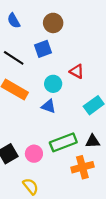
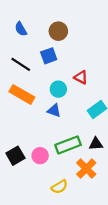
orange cross: (82, 167) -> (86, 169), turned -30
yellow semicircle: (31, 186) -> (59, 187), moved, turned 98

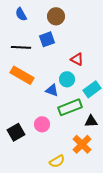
black line: (21, 64) -> (21, 47), turned -30
cyan circle: (58, 89) -> (67, 79), moved
green rectangle: (68, 145) -> (70, 107), moved
pink circle: (40, 156) -> (42, 124), moved

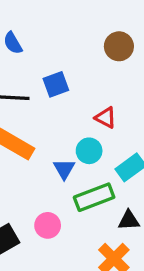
brown circle: (56, 16) -> (119, 46), moved
blue triangle: (52, 90) -> (64, 169), turned 40

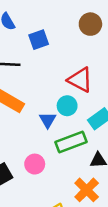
blue square: (56, 84) -> (39, 40), moved
red triangle: (106, 118) -> (80, 80), size x1.5

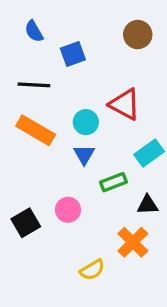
cyan circle: (67, 106) -> (86, 122), moved
green rectangle: (71, 142) -> (113, 182), size x0.7

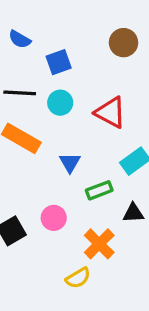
blue semicircle: (34, 31) -> (20, 39), turned -30
cyan circle: (86, 122) -> (60, 103), moved
orange cross: (133, 242) -> (99, 244), moved

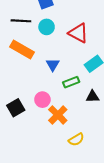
orange cross: (99, 244) -> (58, 115), moved
yellow semicircle: (78, 278) -> (76, 140), moved

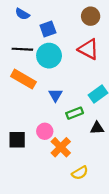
cyan circle: (47, 27) -> (49, 56), size x1.5
red triangle: (78, 33) -> (88, 49), moved
black square: (16, 108) -> (17, 140), turned 30

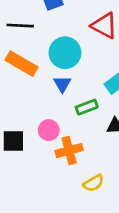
cyan circle: (49, 56) -> (65, 53), moved
orange cross: (61, 147) -> (69, 151), turned 30

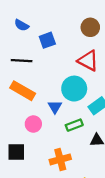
cyan circle: (65, 53) -> (74, 89), moved
pink circle: (49, 130) -> (33, 124), moved

